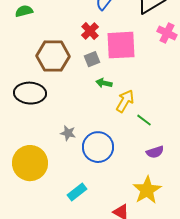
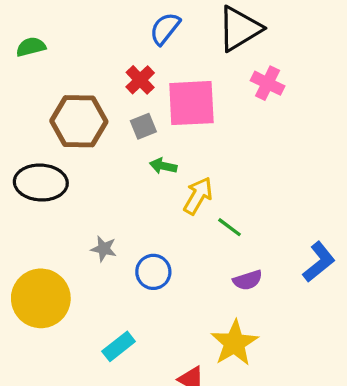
blue circle: (98, 147) -> (153, 272), size x0.7

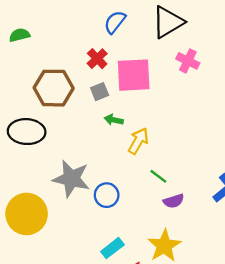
green line: (229, 227) -> (158, 176), moved
gray star: (104, 249) -> (71, 179), size x2.0
cyan rectangle: (119, 346) -> (112, 248), moved

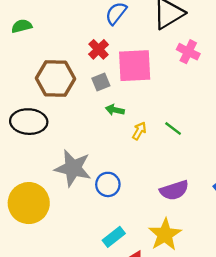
yellow arrow: (138, 141) -> (139, 131), size x0.7
green line: (158, 176) -> (173, 129), moved
purple semicircle: (174, 201) -> (174, 190), size x1.4

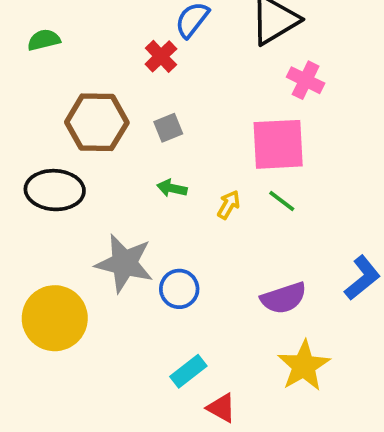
red cross: (99, 49) -> (161, 56), moved
pink square: (135, 66) -> (278, 144), moved
green arrow: (115, 110) -> (172, 188), moved
yellow star: (165, 234) -> (304, 366), moved

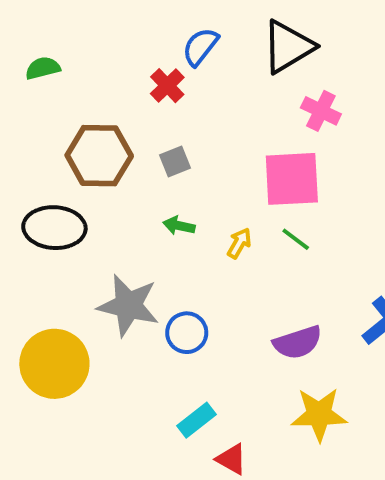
yellow star: (304, 366) -> (319, 414), turned 30

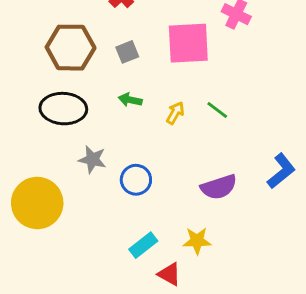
pink square: (292, 179) -> (188, 43), moved
black ellipse: (54, 228) -> (63, 109), moved
gray star: (128, 305) -> (92, 159), size x0.6
yellow star: (319, 414) -> (197, 241), moved, size x0.7

